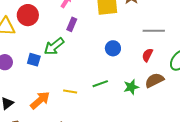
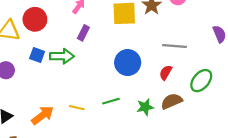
green arrow: (54, 46) -> (62, 56), turned -145
blue circle: (113, 48) -> (128, 63), size x1.5
blue square: (34, 60) -> (37, 55), moved

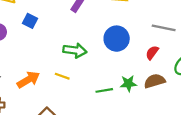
green arrow: (62, 56) -> (75, 50), moved
green line: (111, 101) -> (104, 90), moved

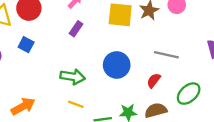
yellow line: (62, 76) -> (76, 104), moved

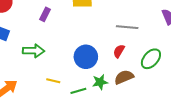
blue circle: (117, 65) -> (86, 57), moved
green arrow: (73, 77) -> (34, 51), moved

